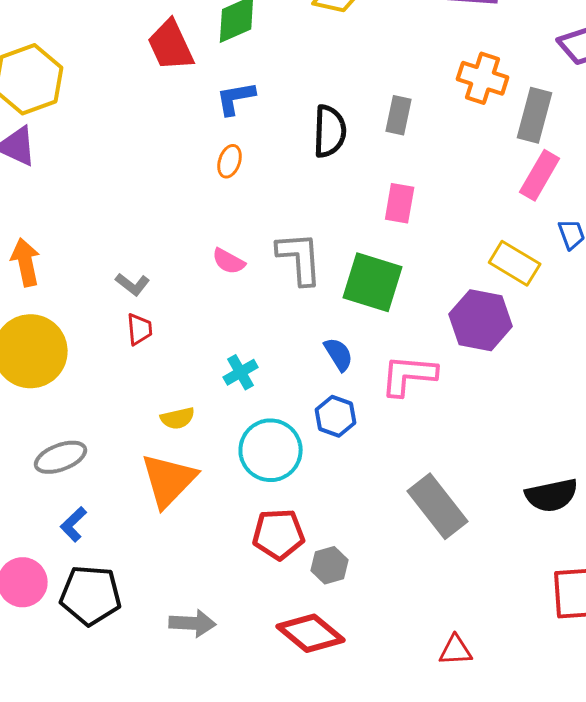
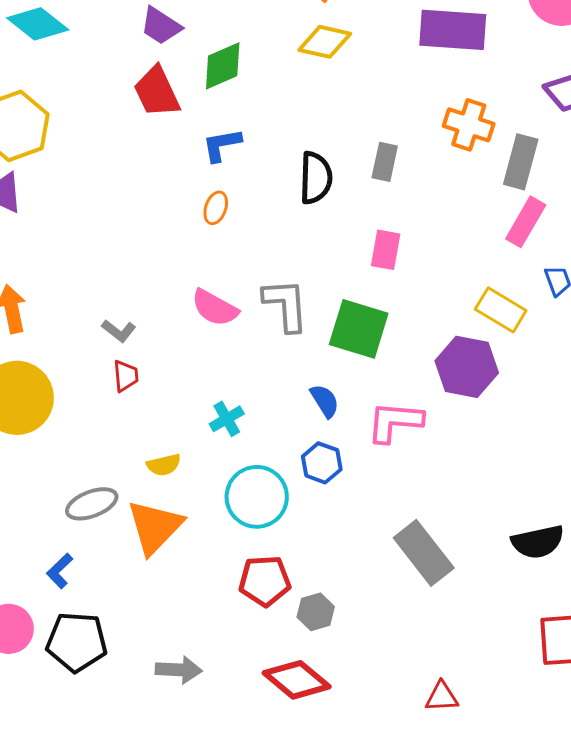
pink semicircle: (229, 261) -> (215, 308), size x1.4
gray ellipse: (61, 457) -> (92, 504), moved

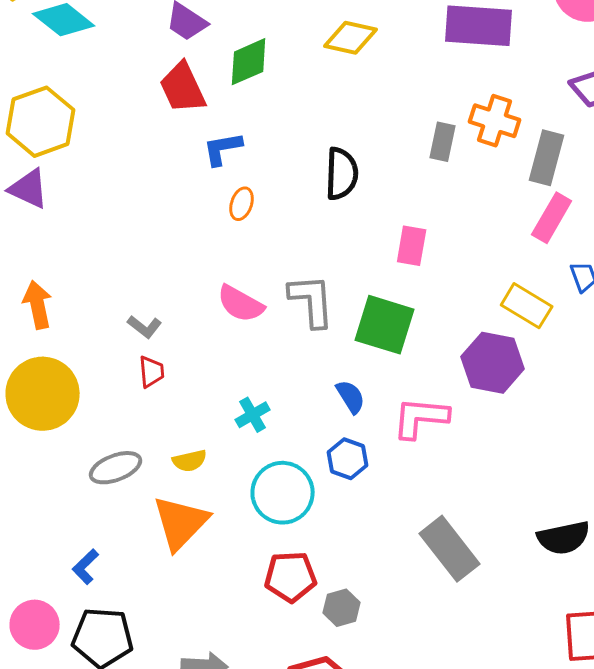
blue L-shape: (222, 145) -> (223, 149), moved
gray rectangle: (385, 162) -> (443, 142), moved
gray ellipse: (92, 504) -> (116, 468), moved

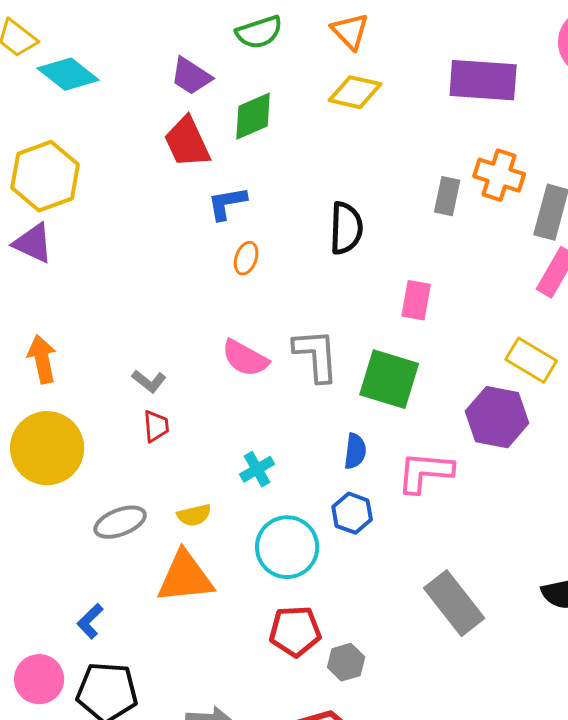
blue semicircle: (351, 397) -> (355, 451), turned 39
orange triangle: (181, 523) -> (185, 577), turned 40

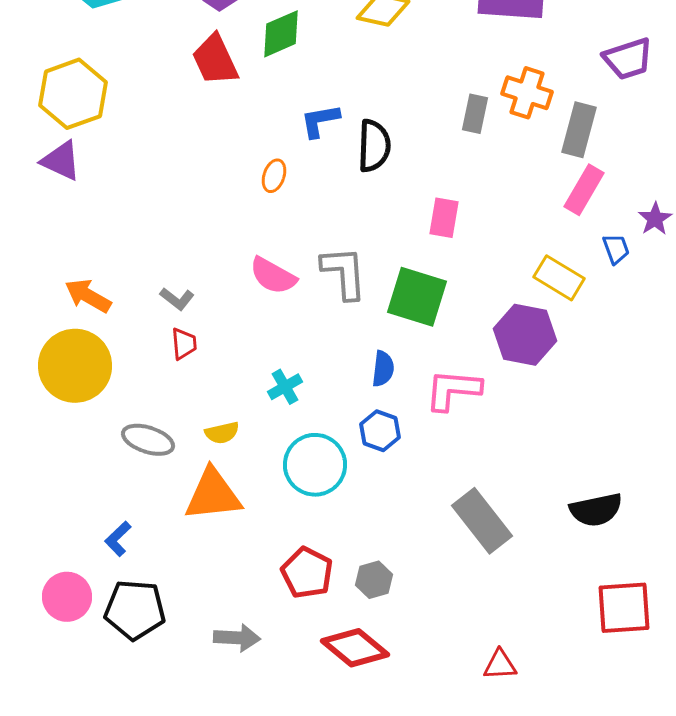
blue L-shape: (227, 203) -> (320, 121), moved
orange arrow: (42, 359) -> (88, 296), moved, turned -48
gray ellipse: (120, 522) -> (148, 440), turned 39
red pentagon: (295, 631) -> (307, 573), moved, turned 30

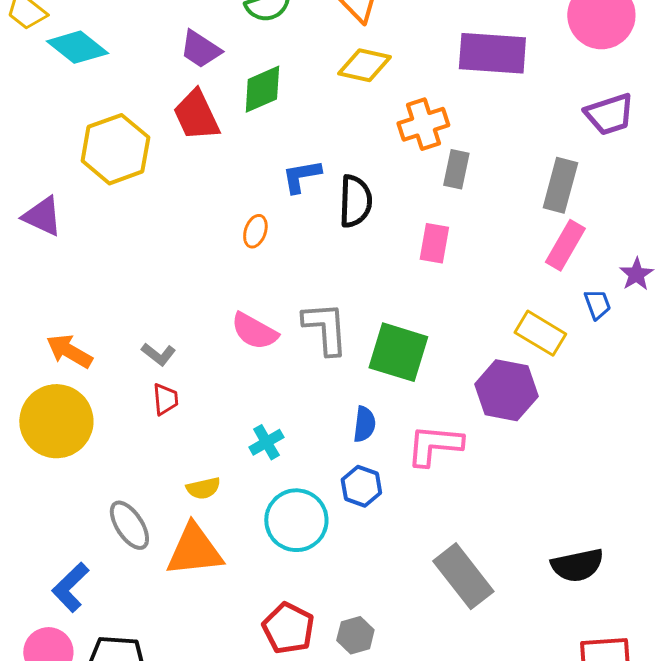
orange cross: (527, 93) -> (423, 124), moved, turned -36
yellow hexagon: (73, 94) -> (115, 149), moved
pink rectangle: (444, 218) -> (434, 243), moved
gray ellipse: (148, 440) -> (129, 525), moved, turned 39
blue L-shape: (118, 539) -> (70, 587), moved, size x1.4

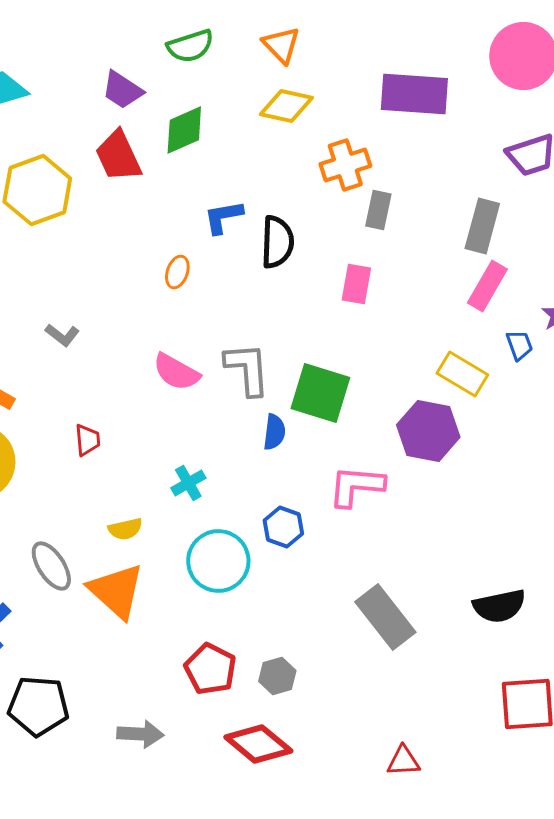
gray L-shape: (158, 354) -> (62, 335), moved
blue semicircle: (364, 424) -> (274, 432), moved
orange triangle: (194, 550) -> (116, 591), turned 48

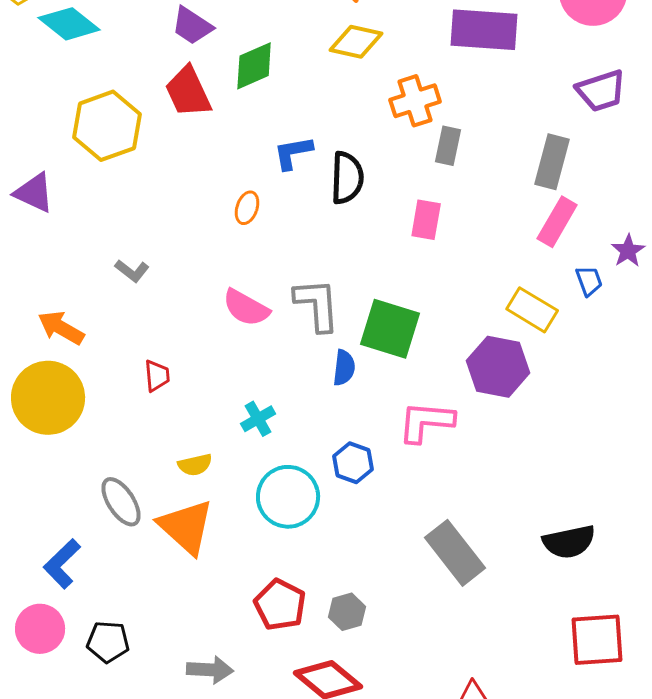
black pentagon: (38, 706) -> (108, 642), size x0.7

